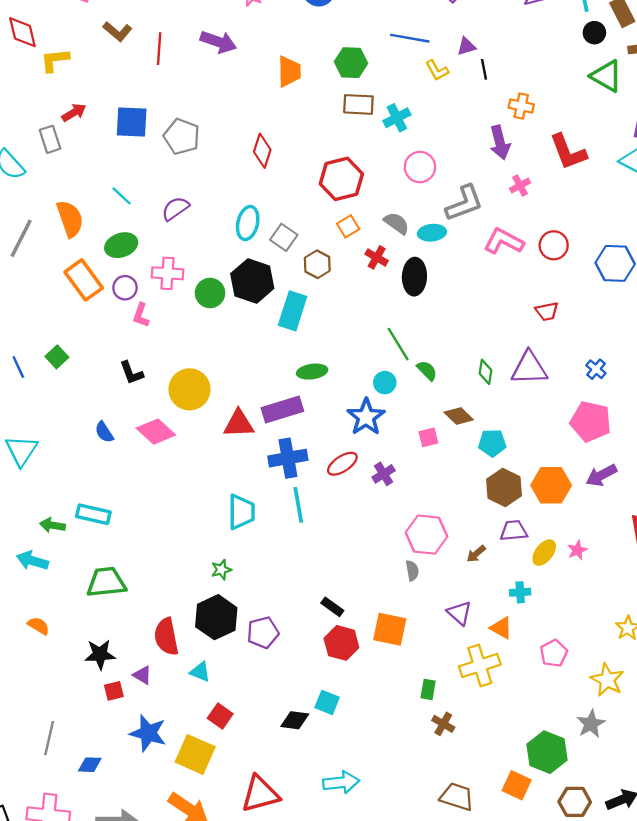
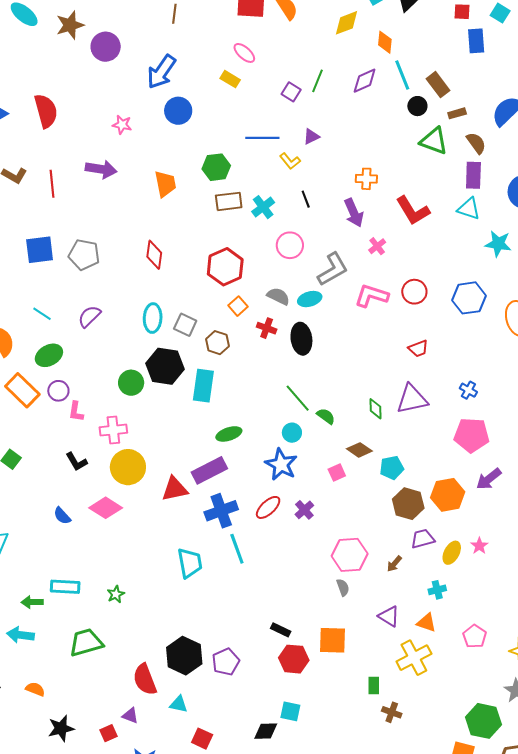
black line: (484, 69) -> (306, 199), moved
pink cross: (167, 273) -> (113, 430), moved
green star: (221, 570) -> (116, 594), moved
black star: (100, 654) -> (61, 728), moved

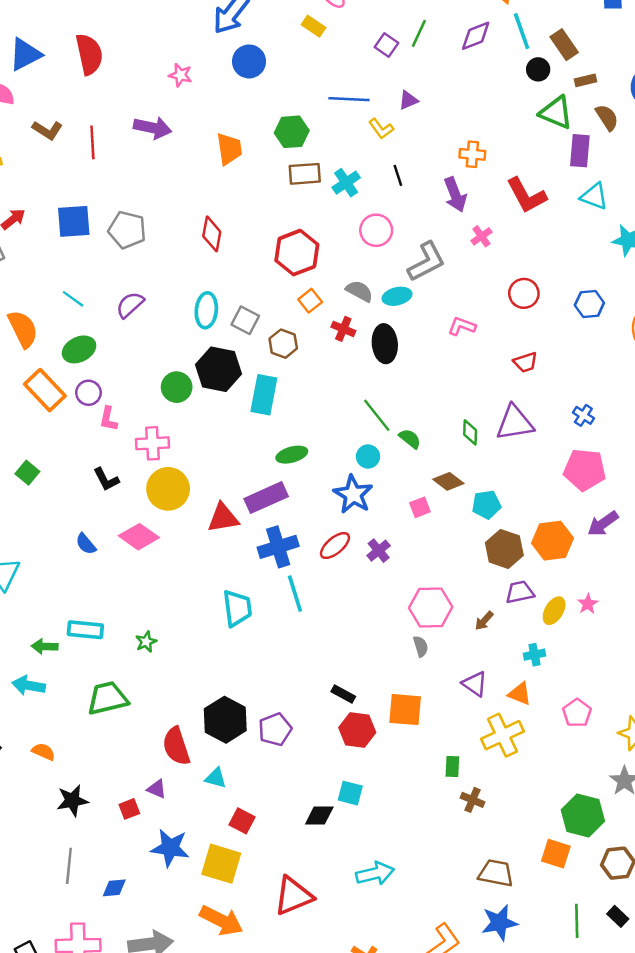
purple rectangle: (473, 175) -> (580, 151), moved
pink L-shape: (372, 296) -> (462, 326), moved, size x0.7
blue hexagon: (469, 298) -> (589, 304), size x0.7

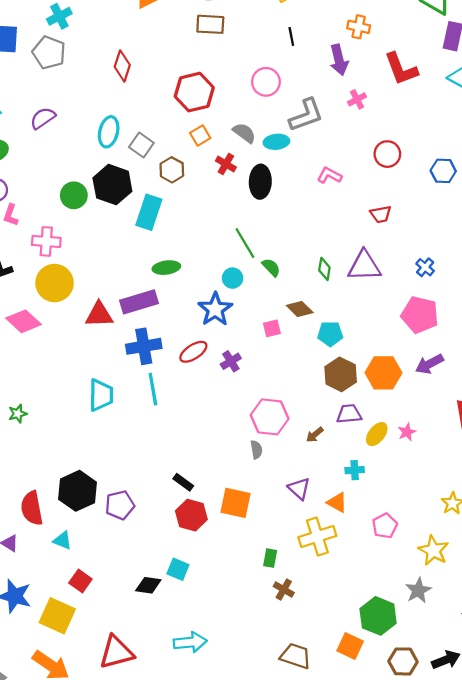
cyan cross: (346, 183) -> (59, 16), moved

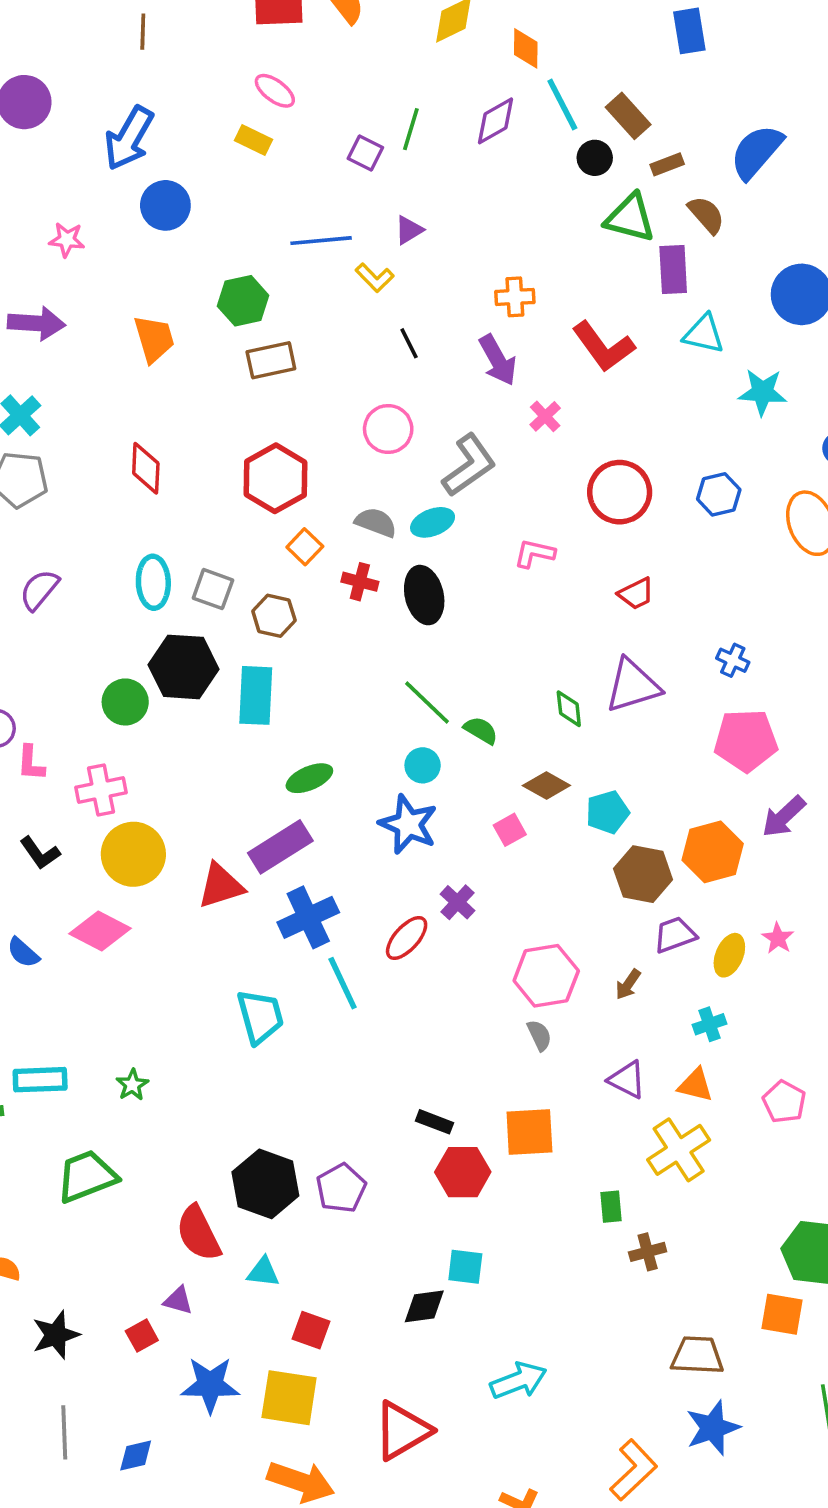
red circle: (387, 154) -> (620, 492), size x1.4
red ellipse: (193, 352) -> (407, 938), moved
brown cross: (284, 589) -> (648, 1252), turned -30

